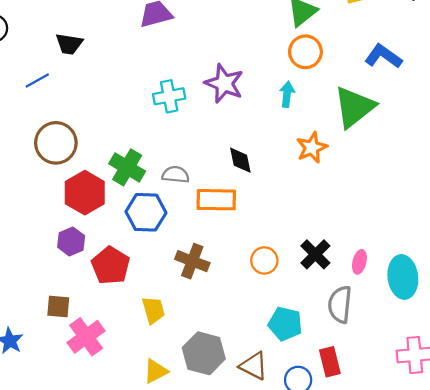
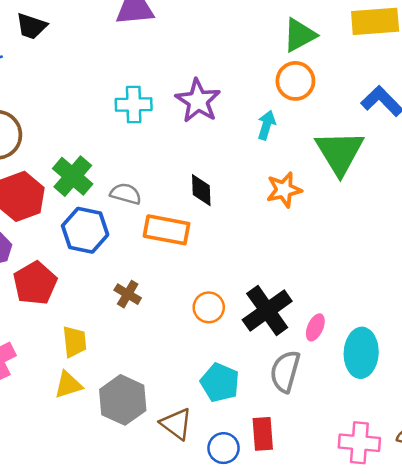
green triangle: (354, 107) -> (340, 152), turned -33
black cross: (315, 254) -> (267, 310), size x1.4
brown cross: (192, 261) -> (128, 294), size x0.7
yellow triangle: (156, 371) -> (68, 385), moved

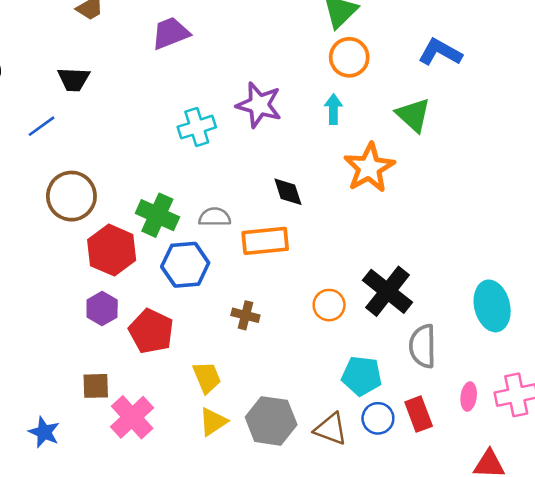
green triangle: (340, 152) -> (413, 115), size x0.7
orange star: (284, 190) -> (369, 168), size x1.4
pink ellipse: (315, 327) -> (469, 397), moved
blue circle: (224, 448) -> (378, 418), moved

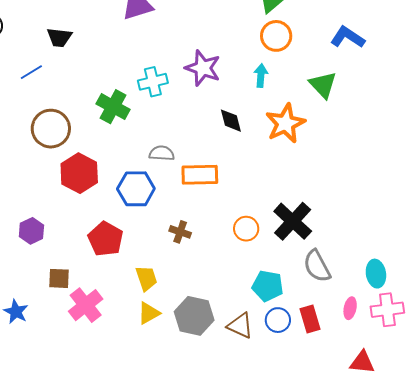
black diamond: (288, 192) -> (231, 121), moved
green cross: (157, 215) -> (113, 107), moved
cyan ellipse: (492, 306) -> (376, 274), moved, size x0.7
purple hexagon: (102, 309) -> (31, 231), moved
gray semicircle: (423, 346) -> (317, 266), turned -32

